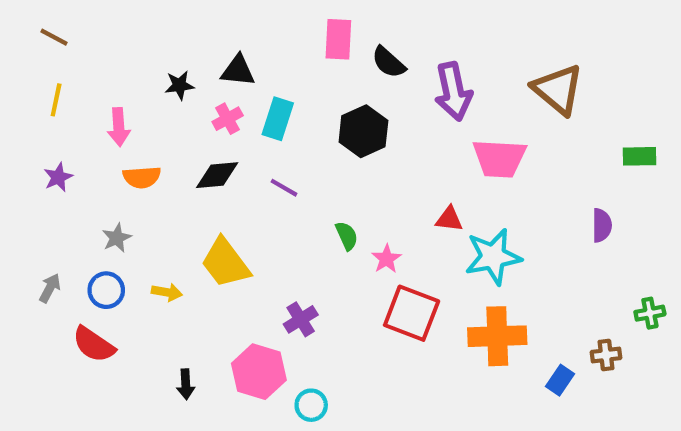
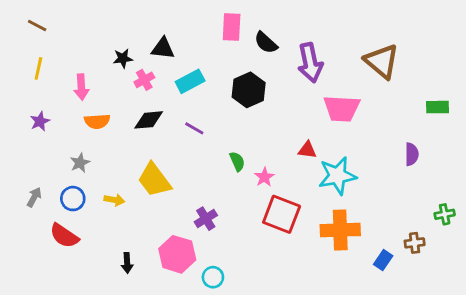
pink cross: (228, 119) -> (144, 80), moved
cyan rectangle: (278, 119) -> (190, 81), turned 44

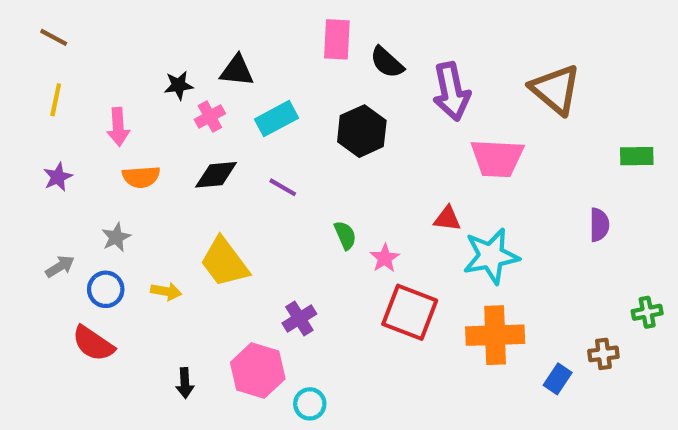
gray arrow: (34, 197) -> (60, 266), moved, turned 30

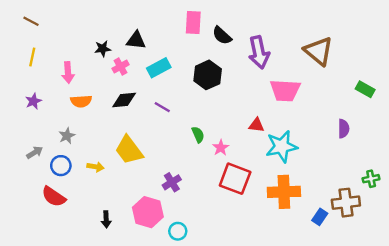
green rectangle: (637, 156) -> (365, 89), turned 30
brown cross: (603, 354) -> (346, 203), size x1.6

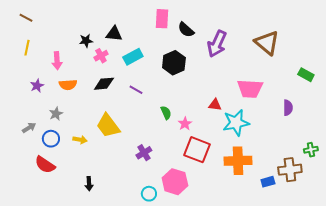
purple arrow: (259, 52) -> (217, 44), turned 36
pink trapezoid: (285, 90) -> (250, 89), moved
purple star: (33, 101) -> (37, 86), moved
pink hexagon: (148, 212) -> (175, 182), moved
blue rectangle: (320, 217) -> (268, 182), turned 40

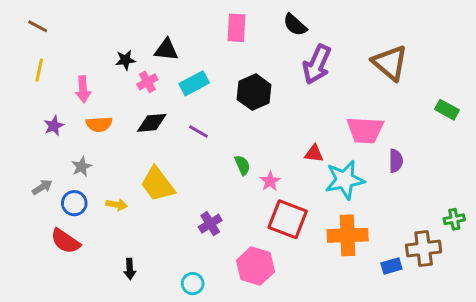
black semicircle: (186, 30) -> (295, 25), moved
purple semicircle: (288, 108) -> (396, 161), moved
cyan circle: (149, 194) -> (193, 284), moved

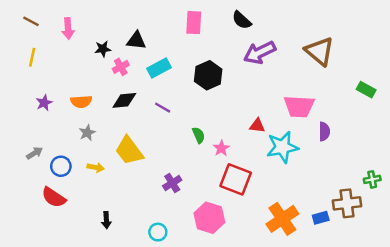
purple arrow: (317, 64) -> (260, 53), turned 40
pink arrow: (83, 89) -> (68, 29), moved
gray star: (82, 167) -> (87, 133), moved
orange cross: (348, 235) -> (282, 219), moved, turned -32

